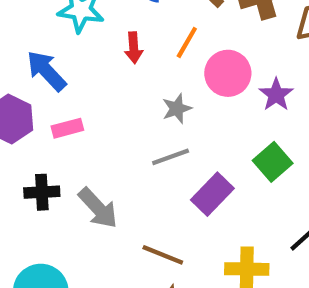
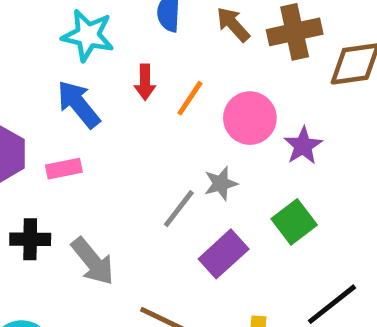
orange line: (187, 42) -> (190, 98), moved
blue arrow: (46, 71) -> (78, 104), moved
gray star: (177, 109) -> (221, 184), moved
gray line: (171, 157) -> (179, 209), turned -36

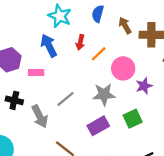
gray star: (221, 184) -> (104, 94), size x1.5
gray line: (179, 209) -> (66, 99), moved

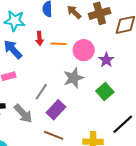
orange line: (99, 54) -> (58, 44), turned 63
purple rectangle: (98, 126) -> (56, 110), moved

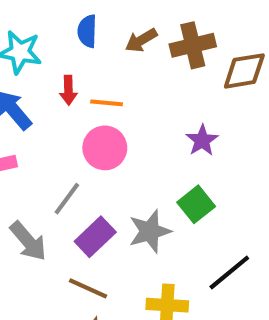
brown arrow: (74, 12) -> (141, 40), turned -77
pink circle: (84, 50) -> (105, 148), moved
gray star: (74, 78) -> (150, 231), moved

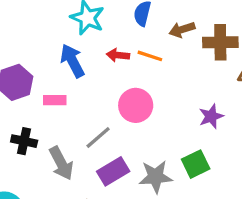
red arrow: (69, 90) -> (118, 55), turned 85
orange line: (107, 103) -> (150, 56), moved

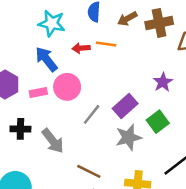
pink circle: (136, 105) -> (67, 87), moved
gray line: (98, 137) -> (92, 114), moved
purple rectangle: (113, 171) -> (125, 106), moved

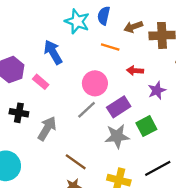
cyan star: (52, 23) -> (77, 21), moved
red arrow: (81, 48) -> (135, 71), moved
pink circle: (67, 87) -> (95, 83), moved
pink rectangle: (38, 92) -> (41, 82), turned 42
gray arrow: (53, 141) -> (47, 128), turned -120

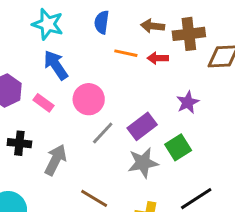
blue semicircle: (104, 16) -> (102, 22), moved
cyan star: (77, 21) -> (48, 24), moved
brown arrow: (133, 27) -> (153, 26), turned 30
red arrow: (135, 71) -> (158, 58), moved
pink circle: (95, 83) -> (89, 99), moved

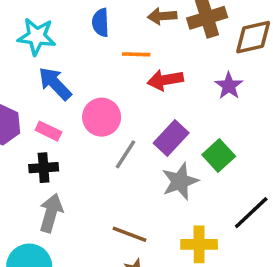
red arrow: (158, 58) -> (165, 80), moved, size x1.4
purple star: (188, 102) -> (229, 86), moved
black cross: (19, 143) -> (44, 168), moved
gray arrow: (56, 160) -> (51, 213), moved

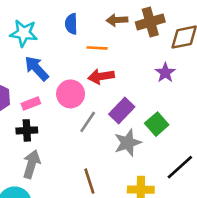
red arrow: (165, 80) -> (101, 76), moved
pink rectangle: (48, 131) -> (31, 103), turned -48
brown line: (129, 234) -> (89, 181), turned 50

